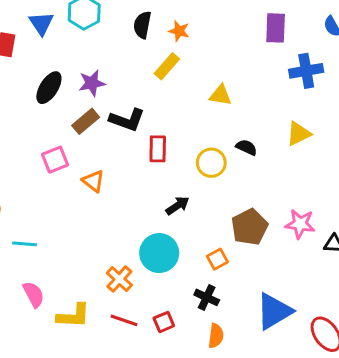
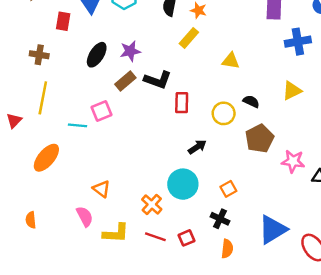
orange triangle: (93, 181) -> (101, 189), moved
brown pentagon: (250, 227) -> (260, 139), moved
cyan line: (24, 244) -> (78, 125), moved

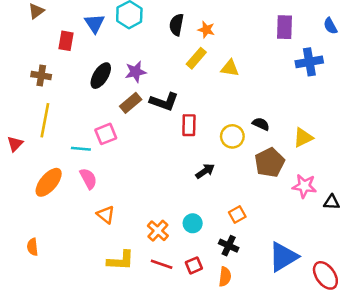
yellow triangle: (231, 61) -> (230, 68), moved
yellow triangle: (292, 91) -> (303, 138), moved
cyan circle: (183, 184) -> (193, 223), moved, size x0.6
pink semicircle: (85, 216) -> (88, 179), moved
orange semicircle: (227, 249) -> (225, 277), moved

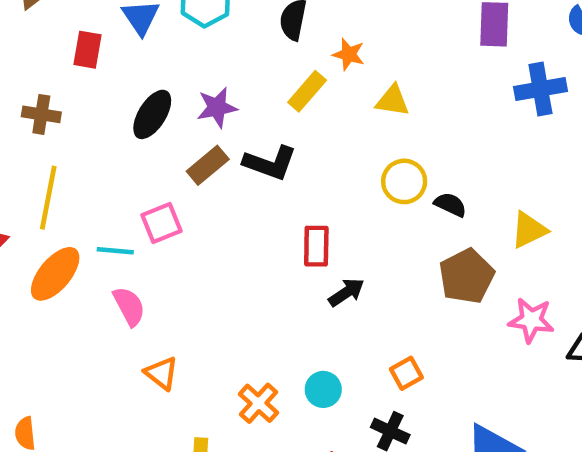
orange star: (206, 30) -> (349, 54), moved
yellow rectangle: (196, 58) -> (307, 91), moved
red rectangle: (189, 125) -> (316, 246), moved
yellow circle: (232, 136) -> (404, 181), moved
orange ellipse: (49, 182) -> (55, 274), moved

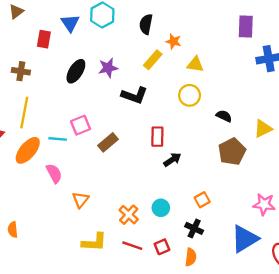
brown rectangle: (208, 165) -> (108, 142), moved
yellow circle: (404, 181) -> (190, 95), moved
pink semicircle: (129, 306) -> (54, 173), moved
pink star: (531, 320) -> (264, 204), moved
orange triangle: (161, 373) -> (81, 200), turned 30

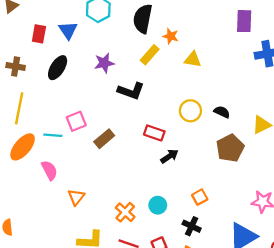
blue triangle: (70, 23) -> (68, 30), moved
black semicircle: (146, 24) -> (143, 19), size x1.4
black ellipse: (76, 71) -> (58, 68), moved
yellow circle: (190, 95) -> (190, 111), moved
red rectangle: (157, 137) -> (154, 133), turned -72

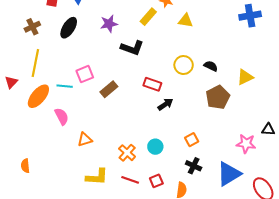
brown cross: (16, 66) -> (32, 27), turned -35
orange triangle: (76, 197) -> (85, 140), turned 35
black cross: (192, 226) -> (194, 166), moved

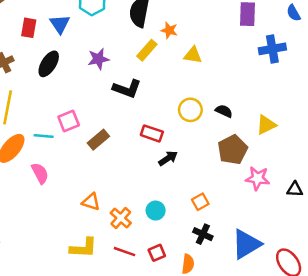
orange triangle: (85, 140) -> (91, 202), moved, turned 35
pink star: (246, 144) -> (257, 178), moved

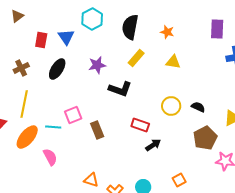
orange star: (169, 30) -> (167, 32), moved
brown rectangle: (98, 140) -> (97, 130), turned -72

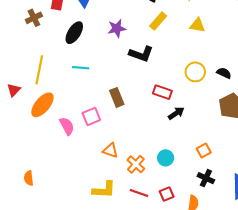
brown cross: (21, 68) -> (34, 18), moved
pink square: (73, 115) -> (91, 117), moved
cyan line: (53, 127) -> (81, 68), moved

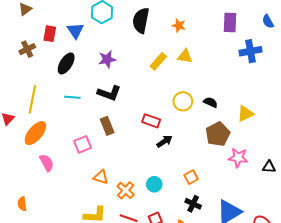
yellow rectangle: (158, 21) -> (158, 61), moved
black L-shape: (141, 54) -> (109, 93), moved
pink semicircle: (67, 126) -> (47, 163), moved

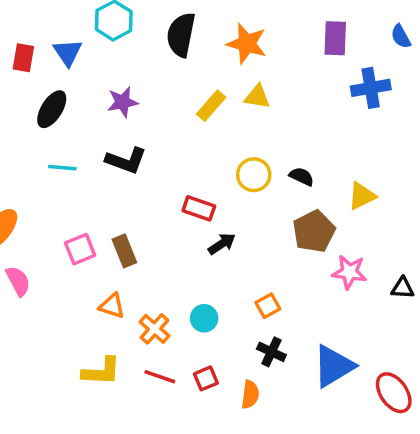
orange star: (179, 26) -> (247, 44), size x1.6
brown rectangle: (107, 126) -> (124, 251), moved

